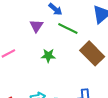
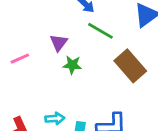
purple triangle: (36, 26) -> (59, 43), moved

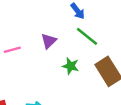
green star: (72, 65) -> (71, 66), moved

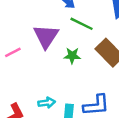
purple triangle: (49, 41) -> (46, 36), size x1.6

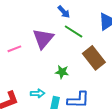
green star: (72, 56) -> (62, 72), moved

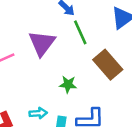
green line: (74, 32) -> (80, 32), turned 36

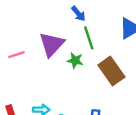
green star: (68, 84) -> (75, 60), moved

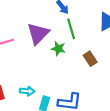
brown rectangle: (111, 71) -> (90, 59), size x0.6

